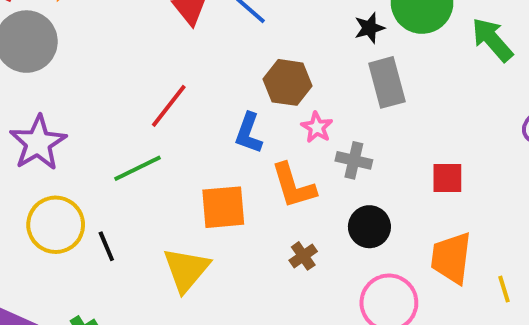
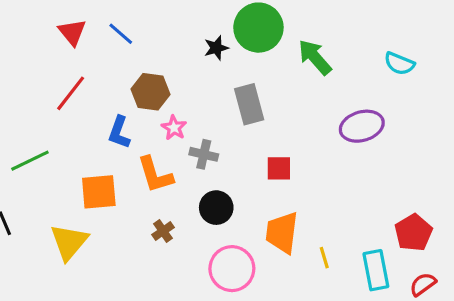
gray rectangle: (387, 82) -> (249, 104), moved
red line: (169, 106) -> (71, 93), moved

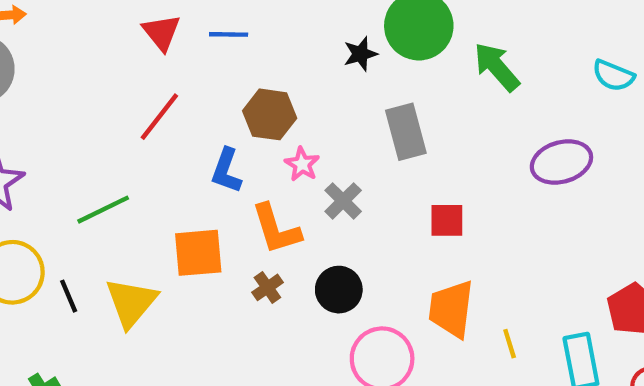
blue line: (121, 34) -> (229, 34), turned -40
gray cross: (204, 154) -> (343, 201), turned 32
black circle: (216, 208) -> (339, 290), moved
brown cross: (163, 231) -> (267, 287), moved
yellow triangle: (69, 242) -> (131, 303), moved

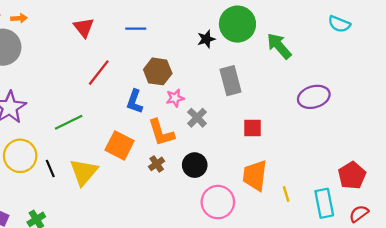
red triangle: (162, 32) -> (84, 27), moved
cyan semicircle: (613, 76) -> (339, 24), moved
pink star: (302, 164) -> (175, 98), turned 30
orange square: (198, 253) -> (120, 145), turned 32

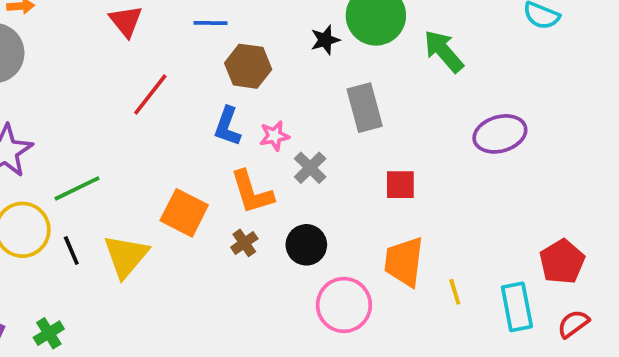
brown hexagon: (158, 71) -> (248, 66), moved
blue L-shape: (135, 101) -> (227, 126), moved
green line: (69, 122) -> (77, 188), moved

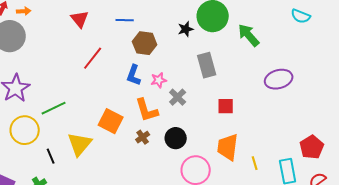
black line: (71, 250) -> (51, 156), moved

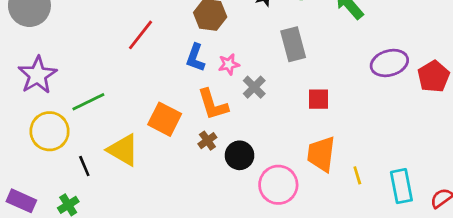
black circle: (176, 138) -> (240, 155), moved
yellow triangle: (80, 144) -> (123, 150), turned -40
red pentagon: (312, 147) -> (434, 76), moved

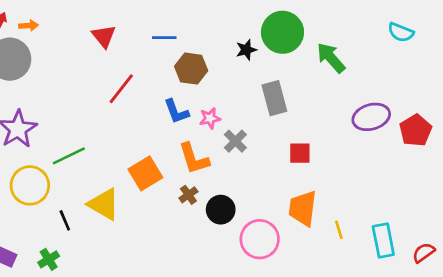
blue L-shape: (195, 58) -> (176, 112), turned -40
orange square: (165, 119) -> (145, 173), turned 32

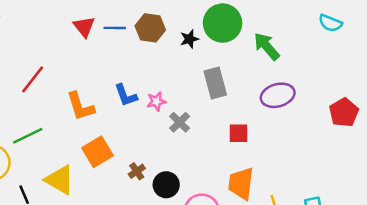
red triangle: (104, 36) -> (84, 27), moved
brown hexagon: (191, 69) -> (150, 28), moved
red line: (121, 89) -> (33, 79), moved
purple ellipse: (371, 117) -> (278, 95), moved
orange L-shape: (194, 159) -> (80, 106), moved

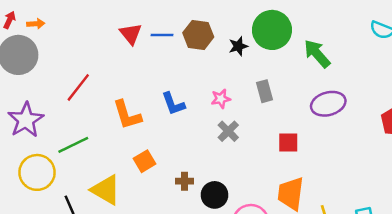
gray rectangle: (215, 83) -> (264, 91), size x0.7
pink star: (156, 101) -> (221, 99), moved
orange square: (98, 152) -> (144, 161), size x0.7
brown cross: (137, 171) -> (184, 181), turned 35

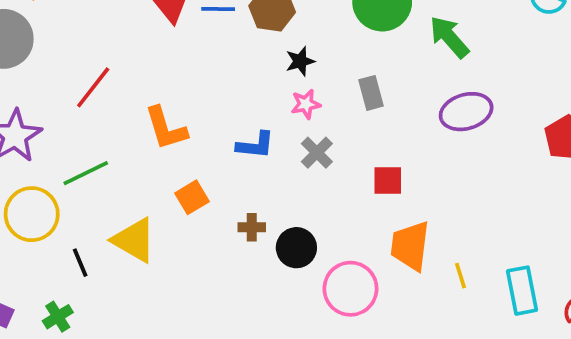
black star: (238, 46) -> (300, 61), moved
blue L-shape: (173, 104) -> (255, 145), moved, turned -64
red square: (288, 142) -> (388, 181), moved

